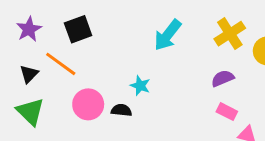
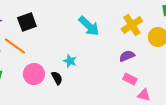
cyan arrow: (168, 35) -> (89, 26), turned -85
black semicircle: (121, 110) -> (57, 78), turned 56

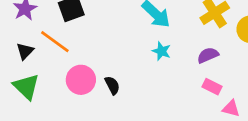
cyan star: (70, 61) -> (161, 51), moved

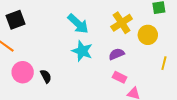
cyan star: (161, 51) -> (82, 51), size x1.5

